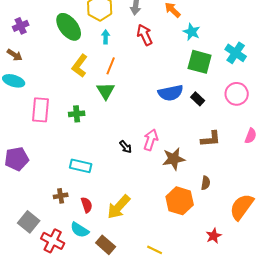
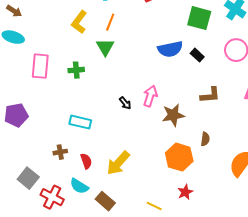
red star: (214, 236) -> (185, 192), moved

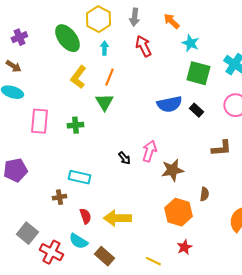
brown L-shape: (210, 95) -> (221, 148), moved
brown cross: (60, 152) -> (59, 197), moved
yellow arrow: (118, 163) -> (117, 218), turned 48

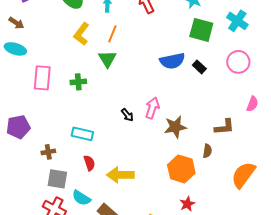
brown L-shape: (221, 148) -> (224, 127), moved
brown cross: (59, 197) -> (48, 152), moved
red semicircle: (85, 216) -> (89, 163), moved
gray square: (27, 233) -> (57, 179), moved, turned -30

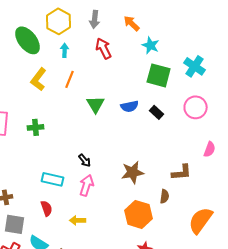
green triangle: (107, 59) -> (96, 104), moved
blue semicircle: (172, 61) -> (130, 106), size x0.7
pink arrow: (152, 108) -> (87, 185), moved
cyan rectangle: (82, 134) -> (53, 179), moved
yellow arrow: (120, 175) -> (78, 220), size x0.6

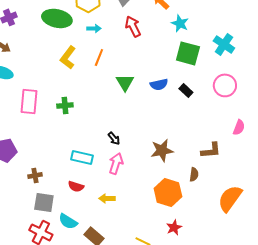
green ellipse: (28, 40) -> (57, 18), turned -40
cyan arrow: (65, 50) -> (94, 28), turned 88
red semicircle: (47, 208) -> (76, 186), turned 126

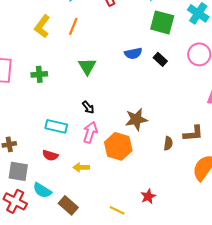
green triangle: (125, 82) -> (87, 66), moved
brown L-shape: (211, 150) -> (193, 133), moved
orange hexagon: (168, 192) -> (118, 146), moved

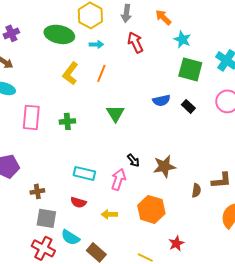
black arrow: (88, 107) -> (133, 160), moved
orange hexagon: (118, 146) -> (151, 209), moved

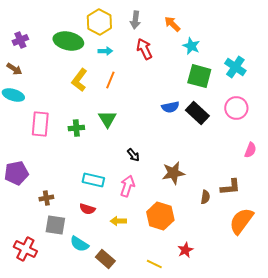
black rectangle: (188, 106) -> (197, 113), size x1.6
green triangle: (115, 113) -> (107, 119), moved
black arrow: (133, 160) -> (133, 155), moved
red cross: (43, 248) -> (25, 249), moved

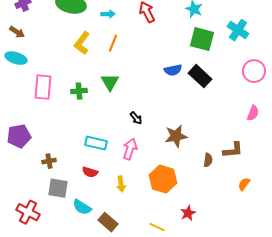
pink circle: (236, 108) -> (254, 71), moved
yellow arrow: (118, 221) -> (121, 184), turned -98
orange semicircle: (241, 221) -> (244, 184), size x0.5

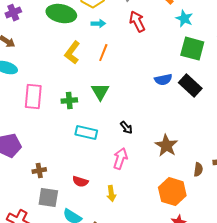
brown star: (176, 136) -> (166, 146), turned -30
cyan rectangle: (96, 143) -> (86, 133), moved
orange hexagon: (163, 179) -> (172, 192), moved

